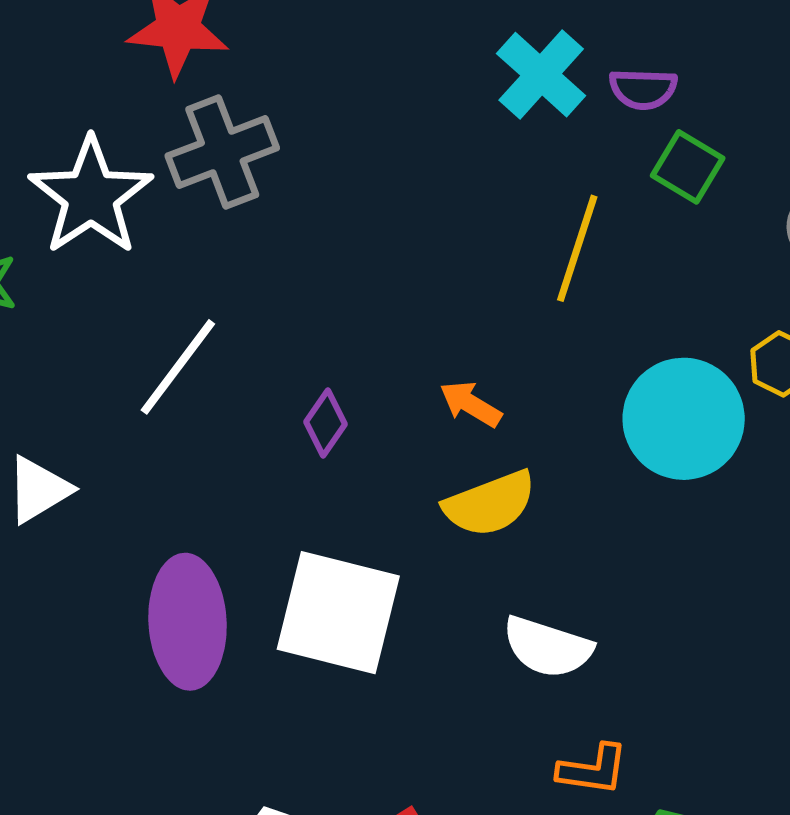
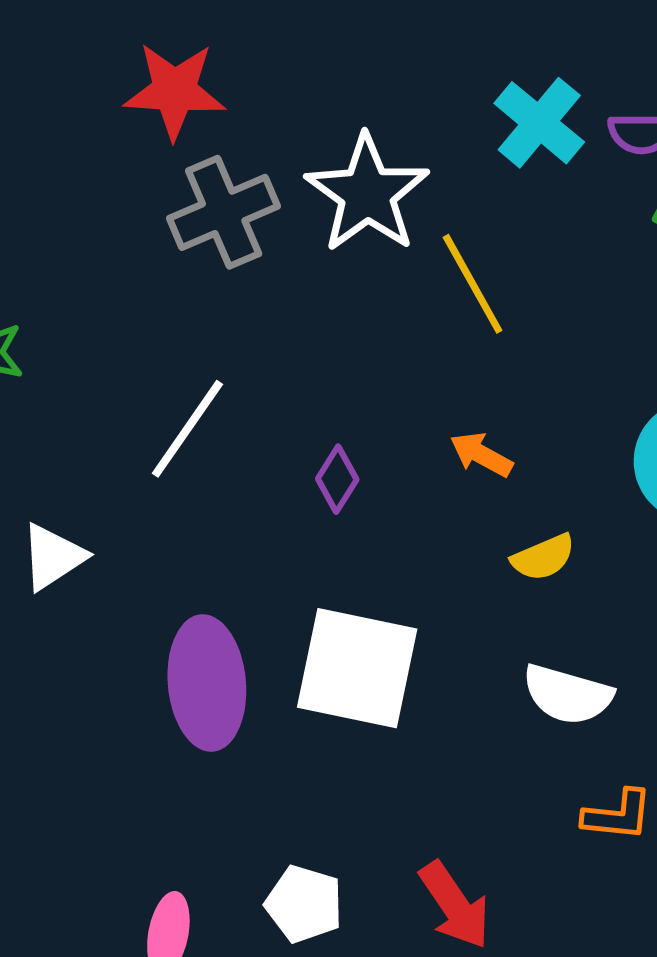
white star: (91, 196) -> (367, 194), moved
yellow line: (577, 248) -> (473, 284), moved, turned -45
yellow semicircle: (490, 504) -> (543, 557), moved, size x0.7

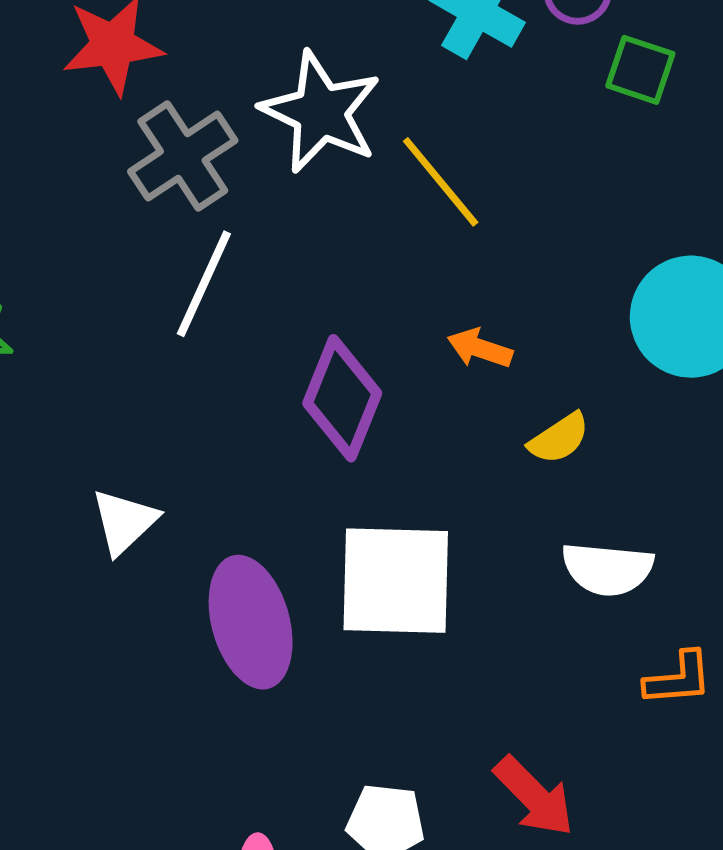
white line: (187, 429) -> (204, 284), moved
purple diamond: (337, 479) -> (342, 398), size x1.8
white triangle: (53, 557) -> (124, 522), moved

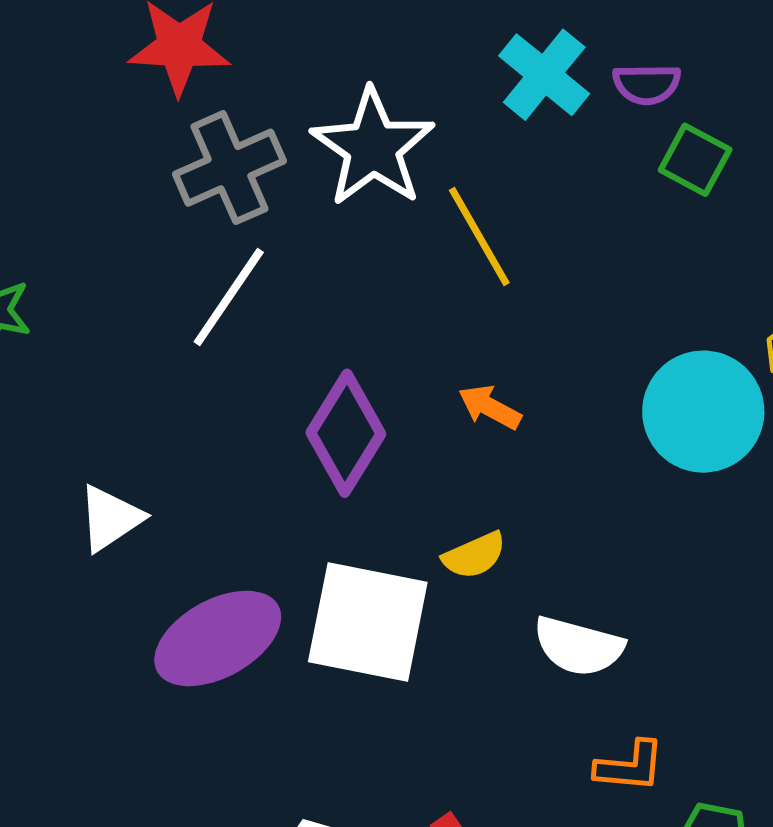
yellow semicircle: (559, 438) -> (474, 555), moved
purple ellipse: (251, 622) -> (218, 638), turned 67

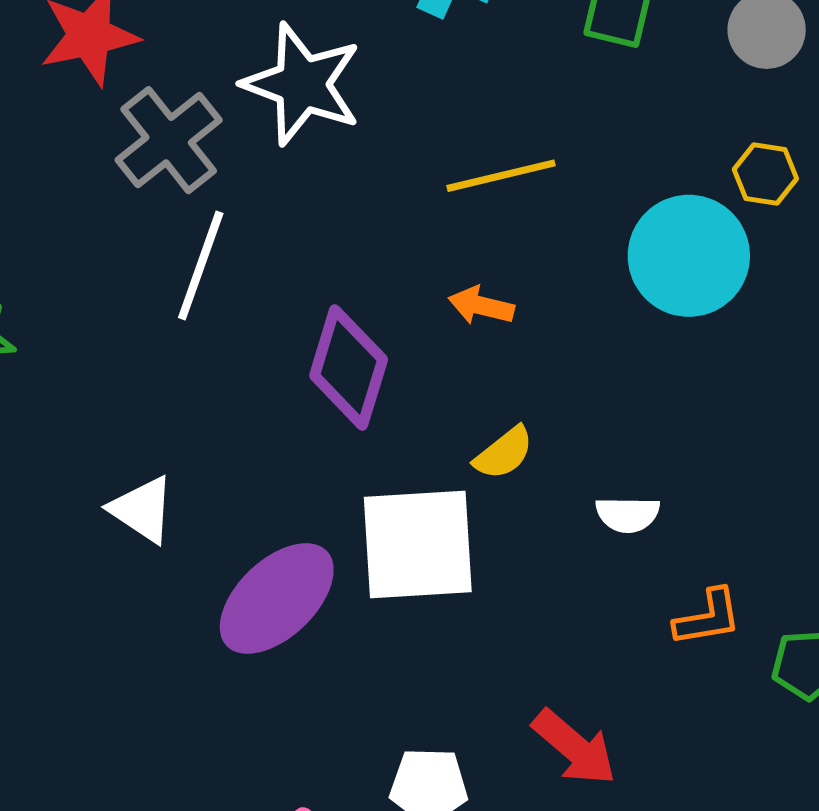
yellow line: (479, 237) -> (501, 176), moved, turned -59
white triangle: (110, 518) -> (142, 509), turned -38
white semicircle: (578, 646) -> (628, 514), size x0.7

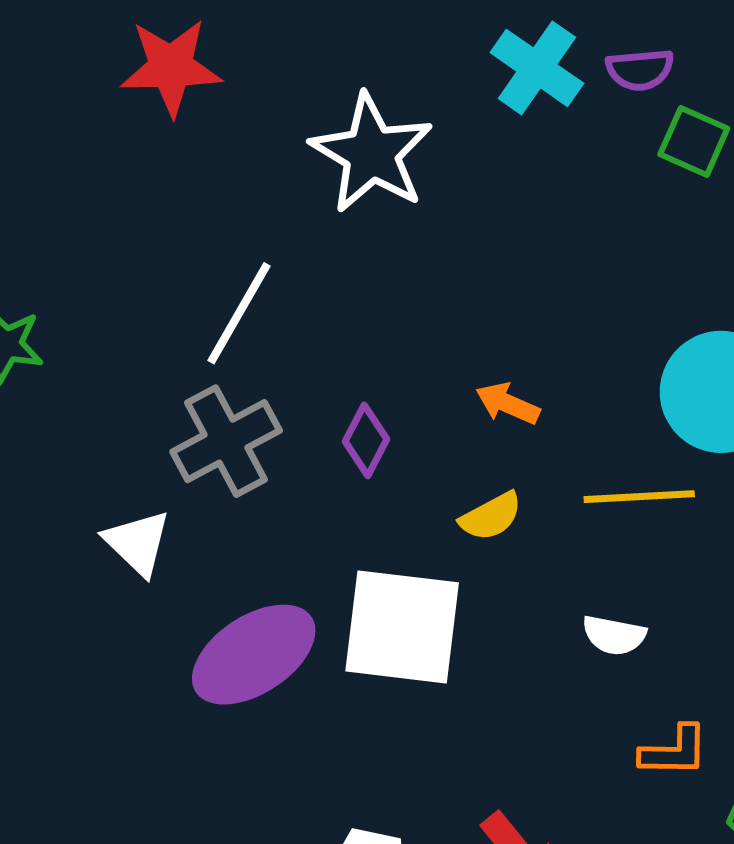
gray cross: (169, 140) -> (226, 441), moved
yellow line: (501, 176) -> (639, 497), moved
purple diamond: (349, 367) -> (366, 440), size x0.6
yellow semicircle: (504, 453) -> (491, 516), moved

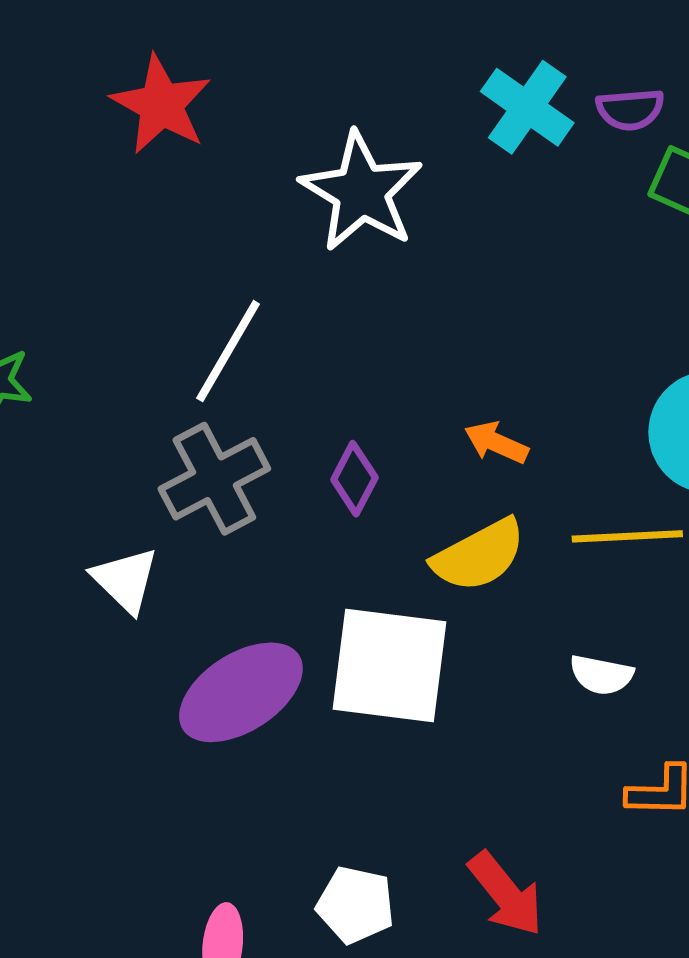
red star: (171, 67) -> (161, 105), turned 30
yellow semicircle: (491, 516) -> (479, 555), size x1.5

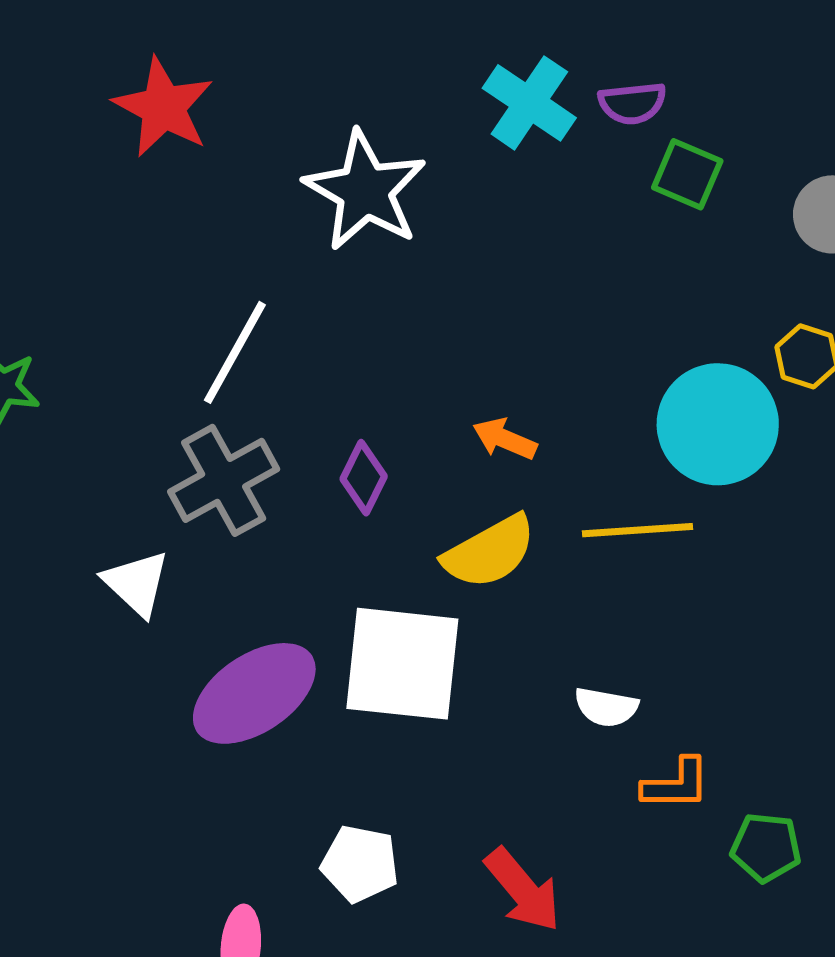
white semicircle: (601, 675) -> (606, 707), moved
white pentagon: (356, 905) -> (360, 864), moved

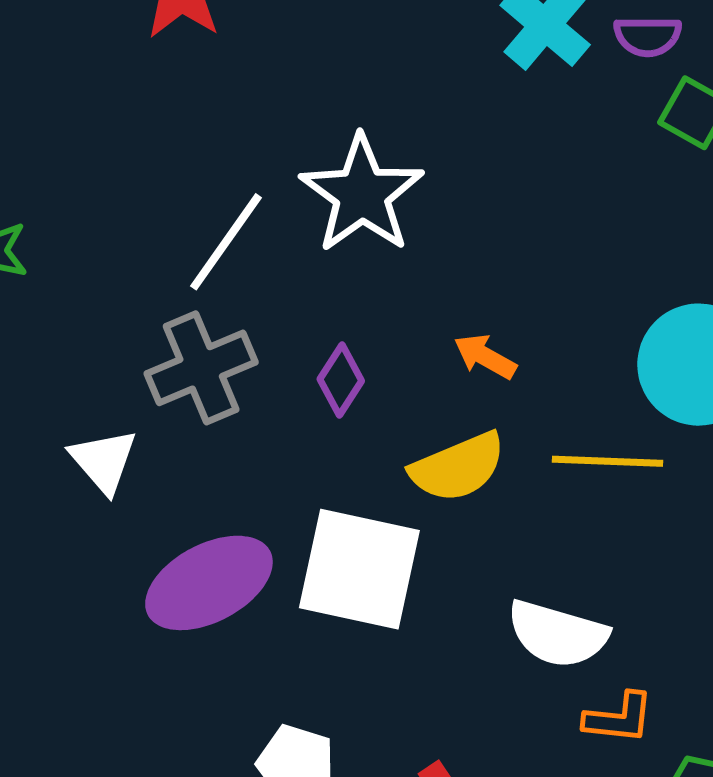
white star: (365, 191) -> (362, 194), moved
white semicircle: (606, 707) -> (558, 634), size x1.6

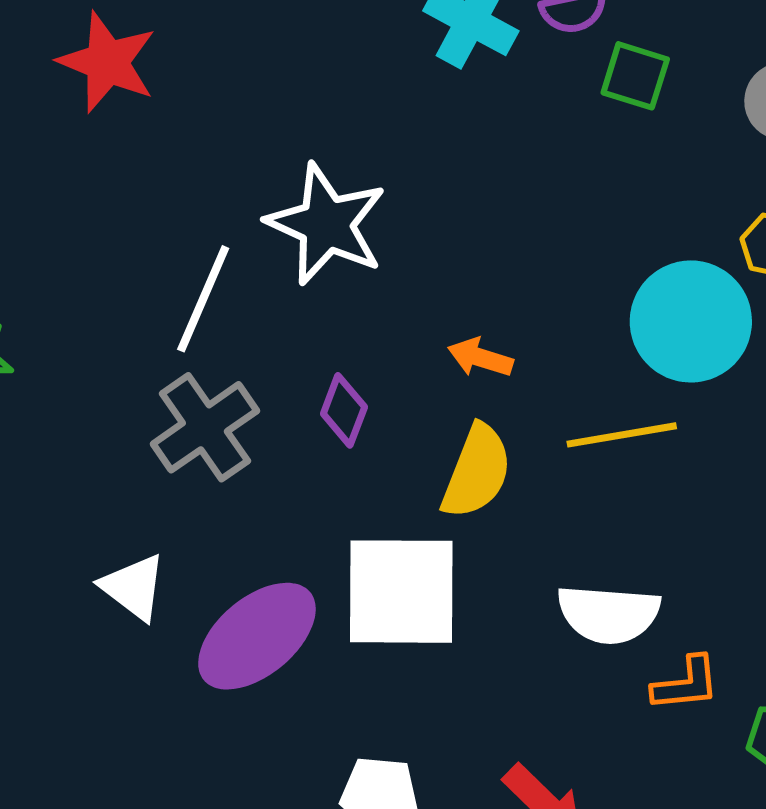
white triangle: (104, 461) -> (133, 587), moved
yellow semicircle: (458, 467) -> (477, 471), turned -34

